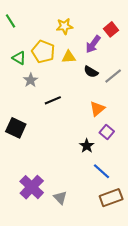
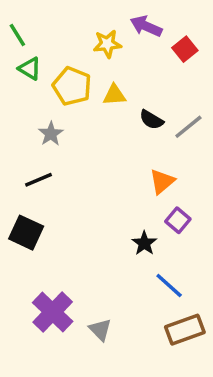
purple arrow: (93, 44) -> (146, 26), moved, turned 78
green triangle: (19, 58) -> (30, 69), moved
black line: (53, 100) -> (38, 180), moved
black square: (16, 128) -> (26, 233), moved

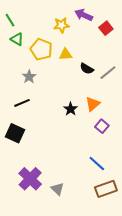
black star: (144, 243) -> (71, 109), moved

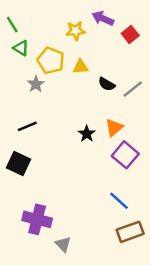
gray star: (29, 77) -> (36, 84), moved
purple square: (102, 126) -> (125, 155), size x1.5
purple cross: (30, 179) -> (37, 219), turned -30
gray triangle: (57, 189) -> (63, 244), moved

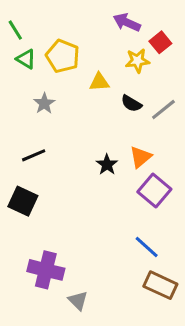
yellow star: (76, 31) -> (137, 61), moved
yellow pentagon: (51, 61) -> (63, 56), moved
brown rectangle: (130, 232) -> (160, 285), turned 45

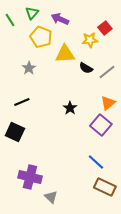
purple arrow: (127, 22) -> (60, 19), moved
green triangle: (26, 59) -> (32, 13), moved, turned 40
yellow triangle: (99, 82) -> (65, 54), size x1.5
orange triangle: (141, 157) -> (108, 103), moved

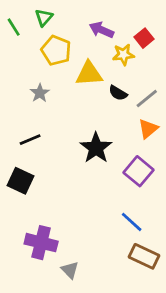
purple arrow: (60, 19) -> (101, 30), moved
orange triangle: (108, 103) -> (148, 129), moved
black star: (70, 108) -> (96, 148), size x1.6

